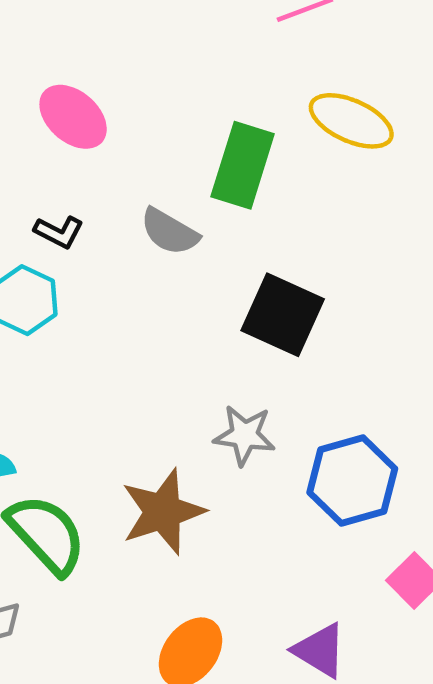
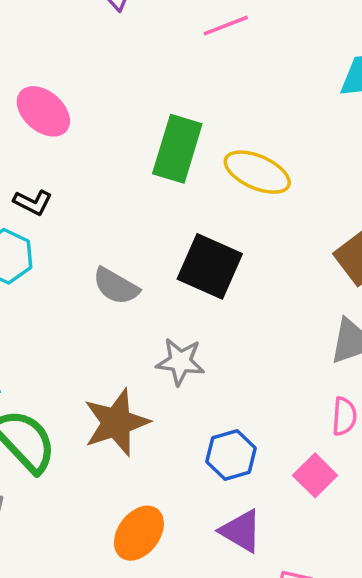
yellow ellipse: (351, 121) -> (257, 172), moved
gray semicircle: (169, 232) -> (116, 286), moved
blue hexagon: (352, 481) -> (231, 455), moved, size x0.7

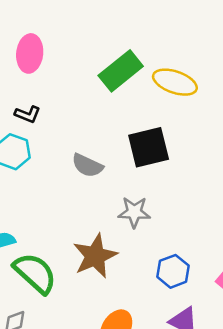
pink ellipse: (43, 111) -> (30, 53), turned 60
green rectangle: (177, 149) -> (121, 71), turned 39
black square: (210, 266) -> (149, 147), turned -33

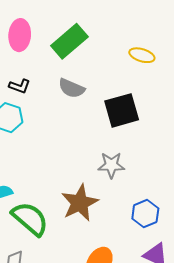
green rectangle: (121, 71) -> (69, 41), moved
yellow ellipse: (175, 82) -> (142, 55), size x0.7
gray semicircle: (87, 166) -> (72, 88), moved

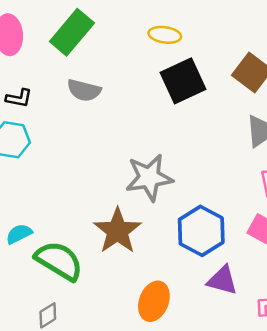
black square: (122, 110) -> (183, 81), moved
gray star: (111, 165) -> (149, 178), size x1.4
blue hexagon: (145, 214) -> (201, 231), size x1.4

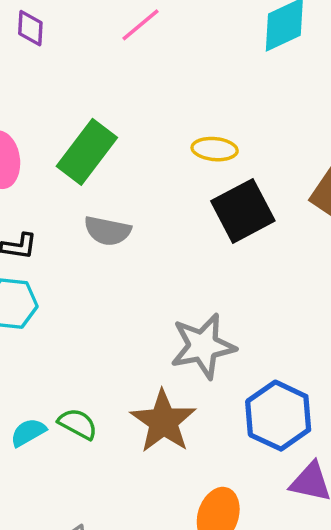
green semicircle: (59, 261) -> (78, 424), moved, size x0.6

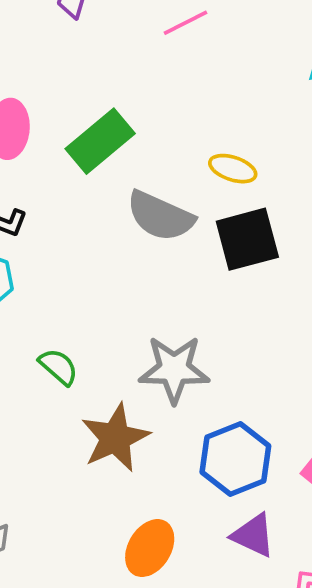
gray semicircle: (108, 231) -> (160, 216), moved, size x1.4
green semicircle: (78, 424) -> (58, 367), moved

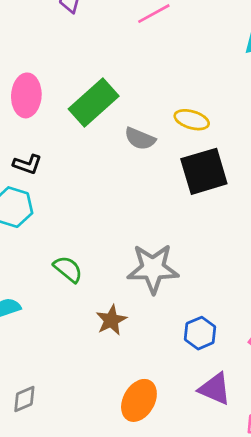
gray semicircle: (160, 216) -> (140, 139), moved, size x0.6
brown star: (115, 438) -> (111, 320), size x0.6
blue hexagon: (235, 459) -> (200, 333), size x0.6

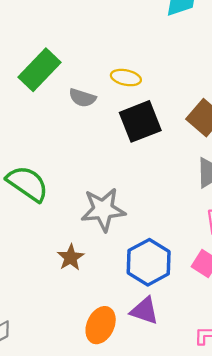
green semicircle: (68, 269) -> (27, 183), moved, size x1.6
blue hexagon: (200, 333) -> (149, 262), size x1.6
purple triangle: (215, 389) -> (144, 311), moved

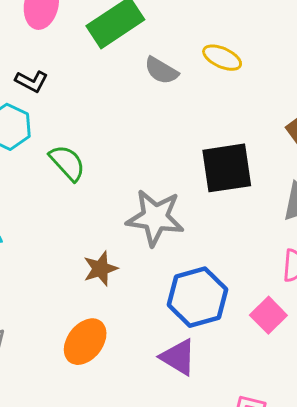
black square: (140, 121) -> (227, 168), moved
green semicircle: (27, 183) -> (67, 163), size x0.7
orange ellipse: (101, 325) -> (85, 342), moved

